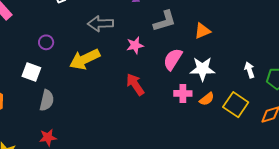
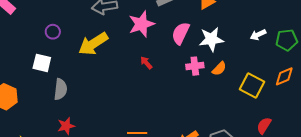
pink star: (135, 45) -> (141, 24), size x1.5
white arrow: (249, 70) -> (258, 35), turned -91
red arrow: (135, 84) -> (146, 63), size x0.6
yellow square: (236, 105) -> (252, 86), moved

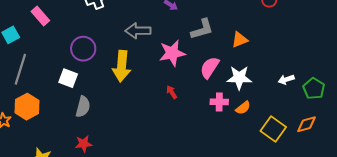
purple circle: (53, 32) -> (83, 49), size x1.6
green pentagon: (287, 40) -> (314, 89), turned 30
yellow arrow: (93, 44) -> (122, 66), turned -60

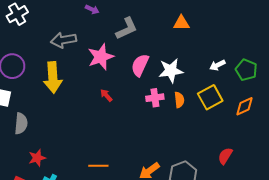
orange triangle: (240, 40) -> (181, 23), moved, turned 30
orange semicircle: (243, 108) -> (179, 100), turned -49
yellow square: (273, 129) -> (210, 97), moved, turned 35
red star: (84, 144) -> (37, 158), moved

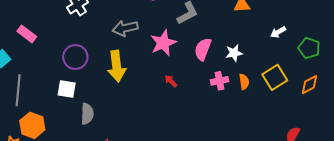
white arrow: (218, 65) -> (278, 32), moved
white star: (171, 71) -> (234, 53), size x0.7

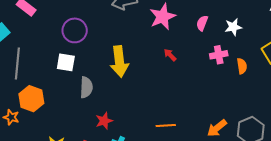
pink semicircle: (203, 49) -> (202, 23), size x0.7
yellow arrow: (116, 66) -> (119, 61), moved
orange semicircle: (244, 82) -> (242, 66), moved

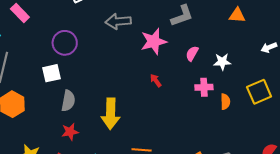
yellow arrow: (119, 61) -> (111, 114), moved
white square: (66, 62) -> (52, 73), turned -30
red star: (104, 121) -> (70, 132), moved

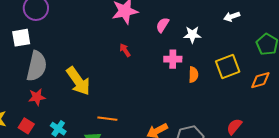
white arrow: (269, 47) -> (232, 16), moved
gray semicircle: (68, 101) -> (37, 66), size x1.4
yellow arrow: (111, 114) -> (78, 81), turned -40

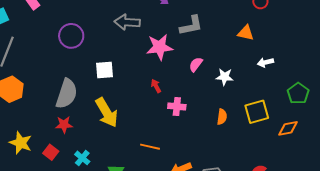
white square: (21, 38) -> (105, 70), moved
pink cross: (173, 59) -> (177, 107), moved
orange line: (107, 119) -> (150, 147), moved

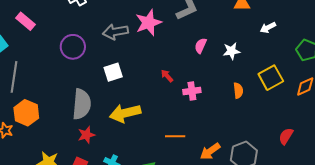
gray arrow: (127, 22) -> (115, 32), moved
pink star: (160, 47) -> (149, 23), moved
yellow arrow: (107, 112) -> (125, 113), turned 120

